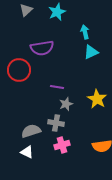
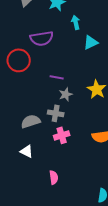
cyan arrow: (85, 32) -> (76, 22), moved
white triangle: (27, 152) -> (27, 151), moved

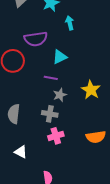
cyan triangle: (91, 42) -> (60, 57), moved
gray semicircle: (31, 121) -> (14, 114), moved, turned -66

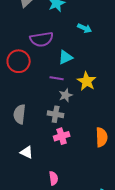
cyan arrow: (70, 23) -> (85, 28), moved, turned 128
yellow star: (91, 90) -> (87, 81), moved
orange semicircle: (96, 137) -> (102, 137), turned -84

